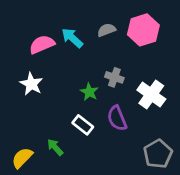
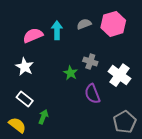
cyan arrow: (72, 38) -> (57, 30), turned 48
white rectangle: (83, 125) -> (25, 99), moved
green arrow: (55, 147) -> (43, 117), turned 64
yellow semicircle: (22, 158) -> (17, 125), turned 84

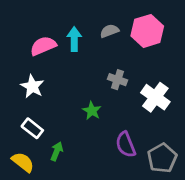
green star: (70, 73) -> (92, 111), moved
purple semicircle: (92, 94) -> (126, 145), moved

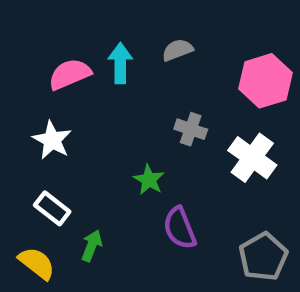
pink hexagon: (147, 31) -> (265, 81), moved
purple semicircle: (126, 145) -> (180, 228), moved

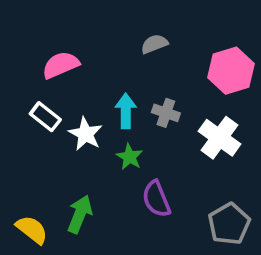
cyan arrow: (120, 63) -> (126, 111), moved
white star: (52, 140) -> (86, 134), moved
white rectangle: (52, 208) -> (45, 117), moved
green arrow: (92, 246) -> (80, 214), size x1.4

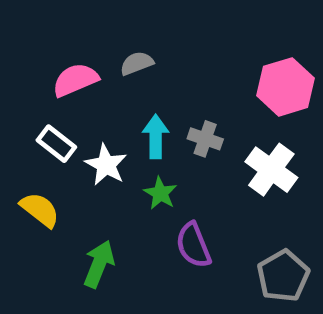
gray semicircle: (154, 44) -> (137, 63), moved
yellow semicircle: (32, 230) -> (40, 210), moved

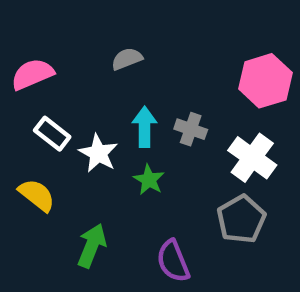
pink semicircle: (75, 80) -> (32, 74), moved
purple semicircle: (193, 245) -> (173, 261), moved
gray pentagon: (283, 276) -> (241, 219), moved

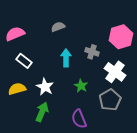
gray cross: (191, 129) -> (92, 52), moved
white star: (98, 153) -> (45, 87), moved
green star: (149, 180) -> (81, 86), moved
yellow semicircle: (37, 195) -> (17, 89), turned -54

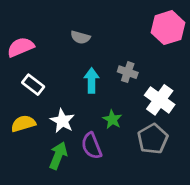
gray semicircle: (58, 27) -> (80, 37), turned -144
pink hexagon: (121, 37) -> (168, 28), moved
purple semicircle: (79, 119) -> (92, 146), moved

